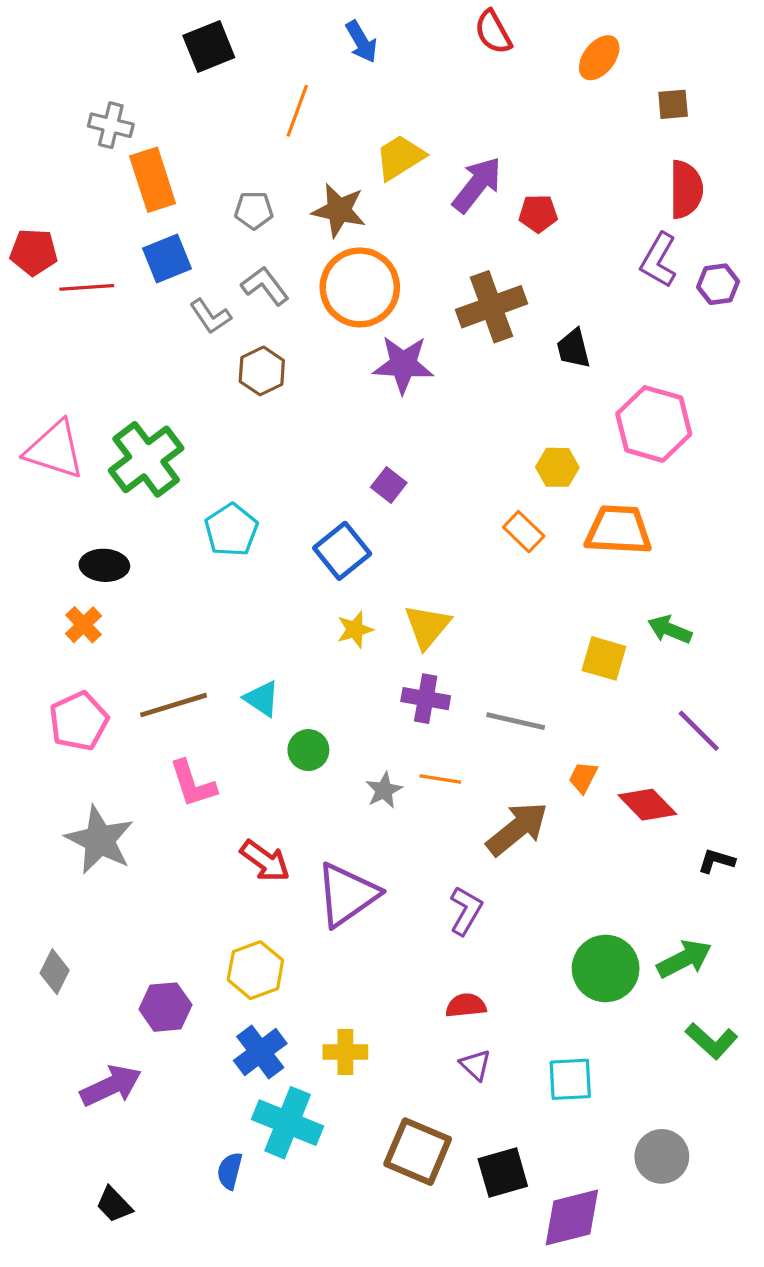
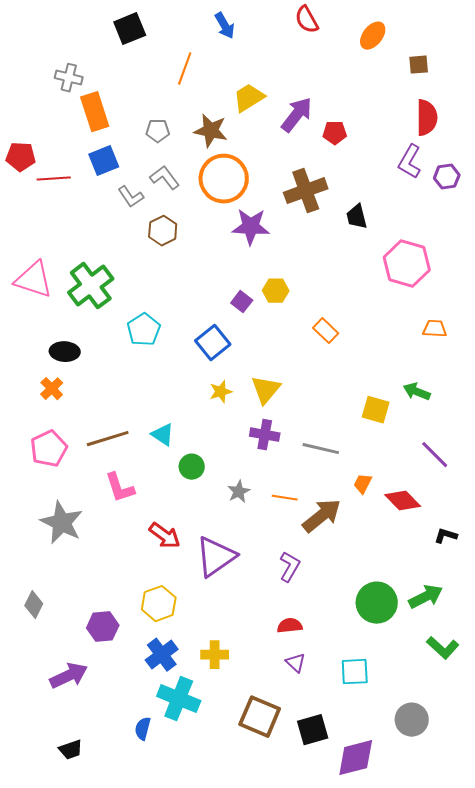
yellow hexagon: (557, 467) -> (276, 291), moved
orange trapezoid: (618, 530) -> (435, 329), moved, size x0.6
orange line: (440, 779) -> (285, 498), moved
black trapezoid: (114, 1205) -> (71, 750), turned -65

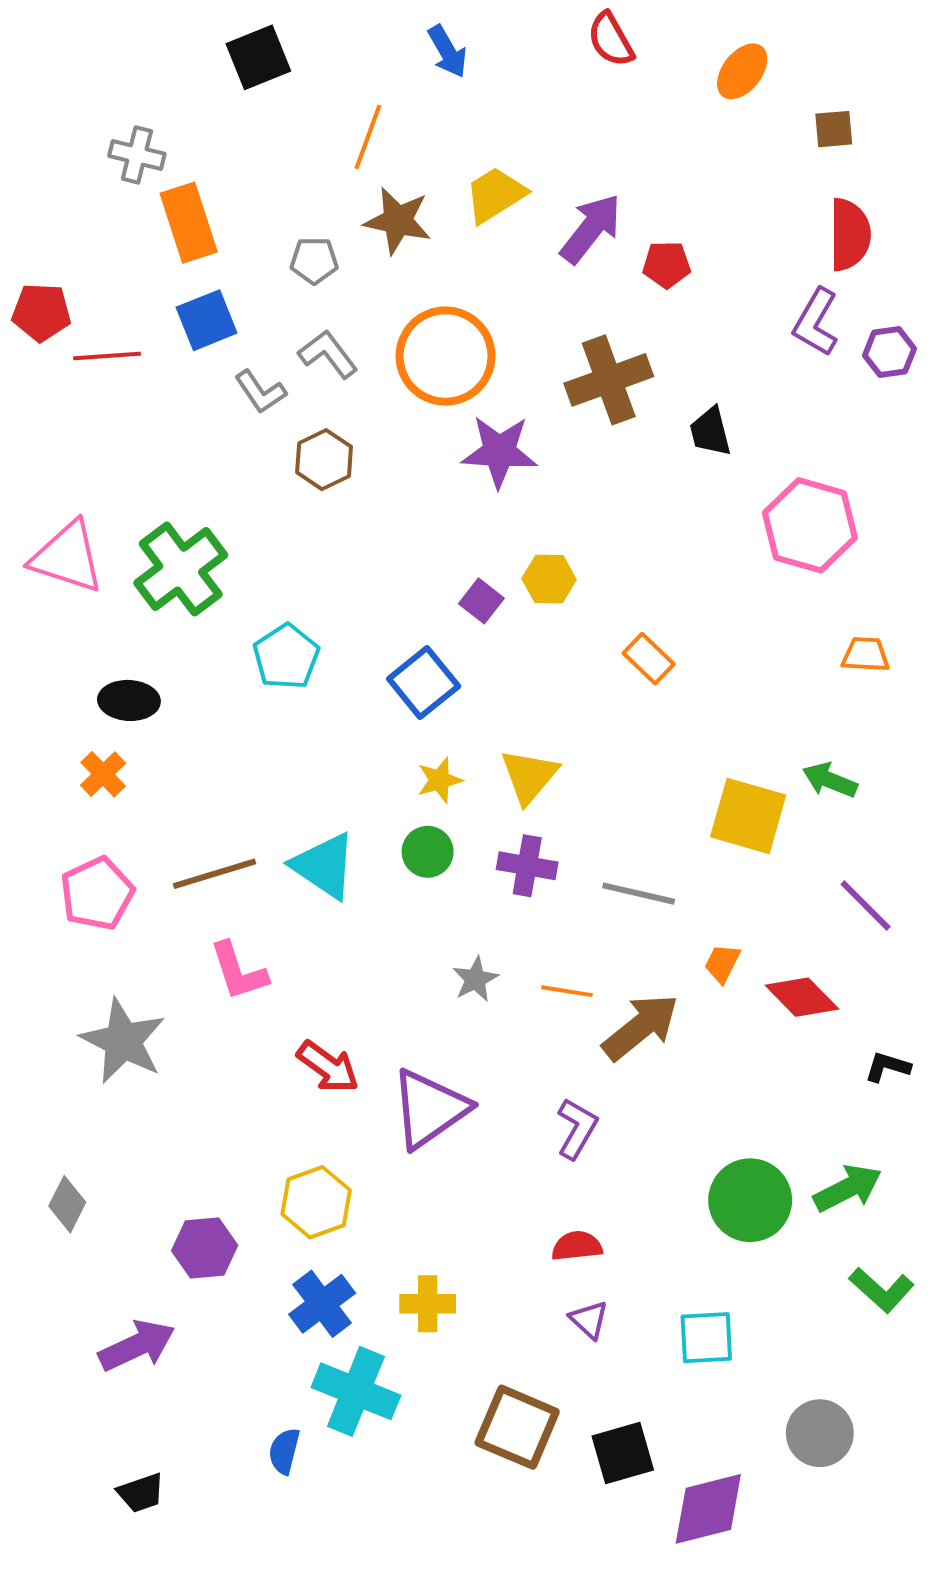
brown star: (211, 131) -> (398, 221), moved
yellow square: (376, 410) -> (748, 816), size x1.4
cyan triangle: (163, 435) -> (324, 866), size x1.5
green circle: (192, 467) -> (428, 852), moved

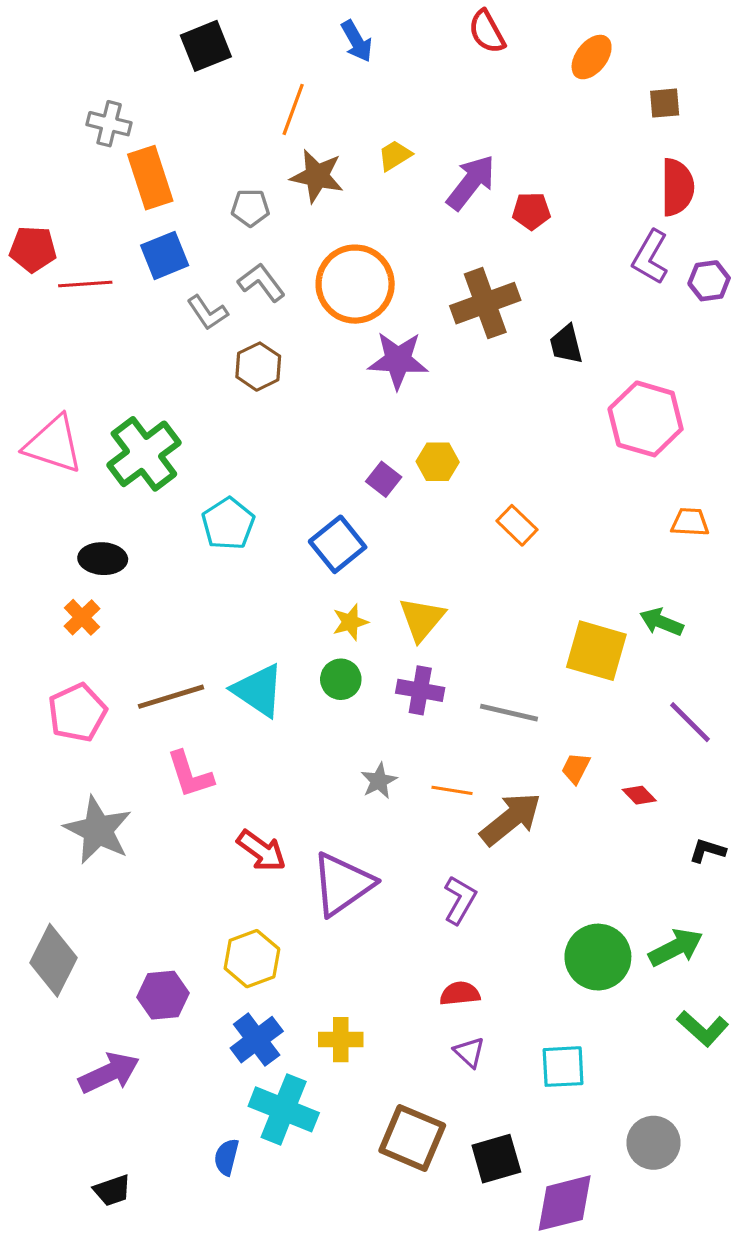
yellow trapezoid: (495, 195) -> (395, 155), size x0.7
red diamond: (802, 997) -> (639, 795), size x0.6
gray diamond: (67, 1204) -> (53, 960), size x1.6

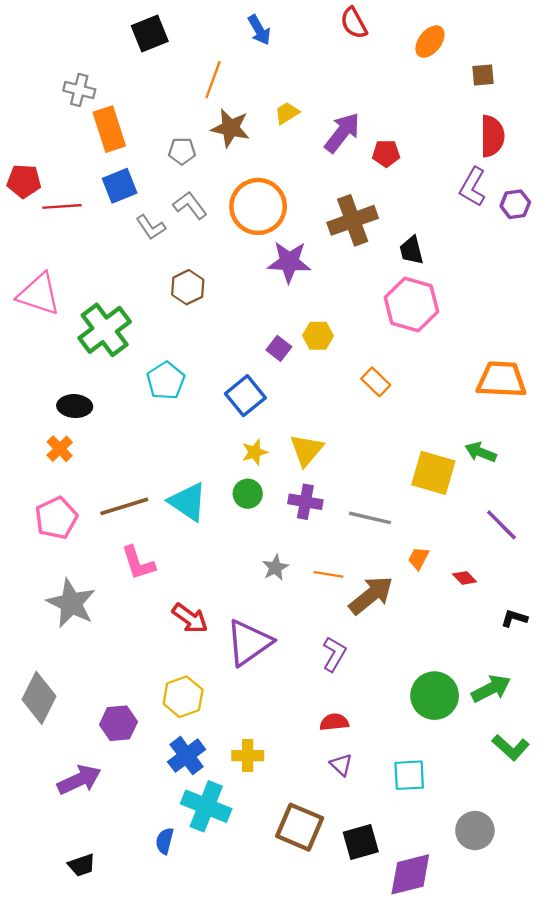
brown hexagon: (258, 367) -> (188, 287), moved
pink hexagon: (646, 419) -> (411, 305), moved
pink triangle: (53, 444) -> (39, 294), moved
orange trapezoid: (690, 522) -> (501, 380), size x1.8

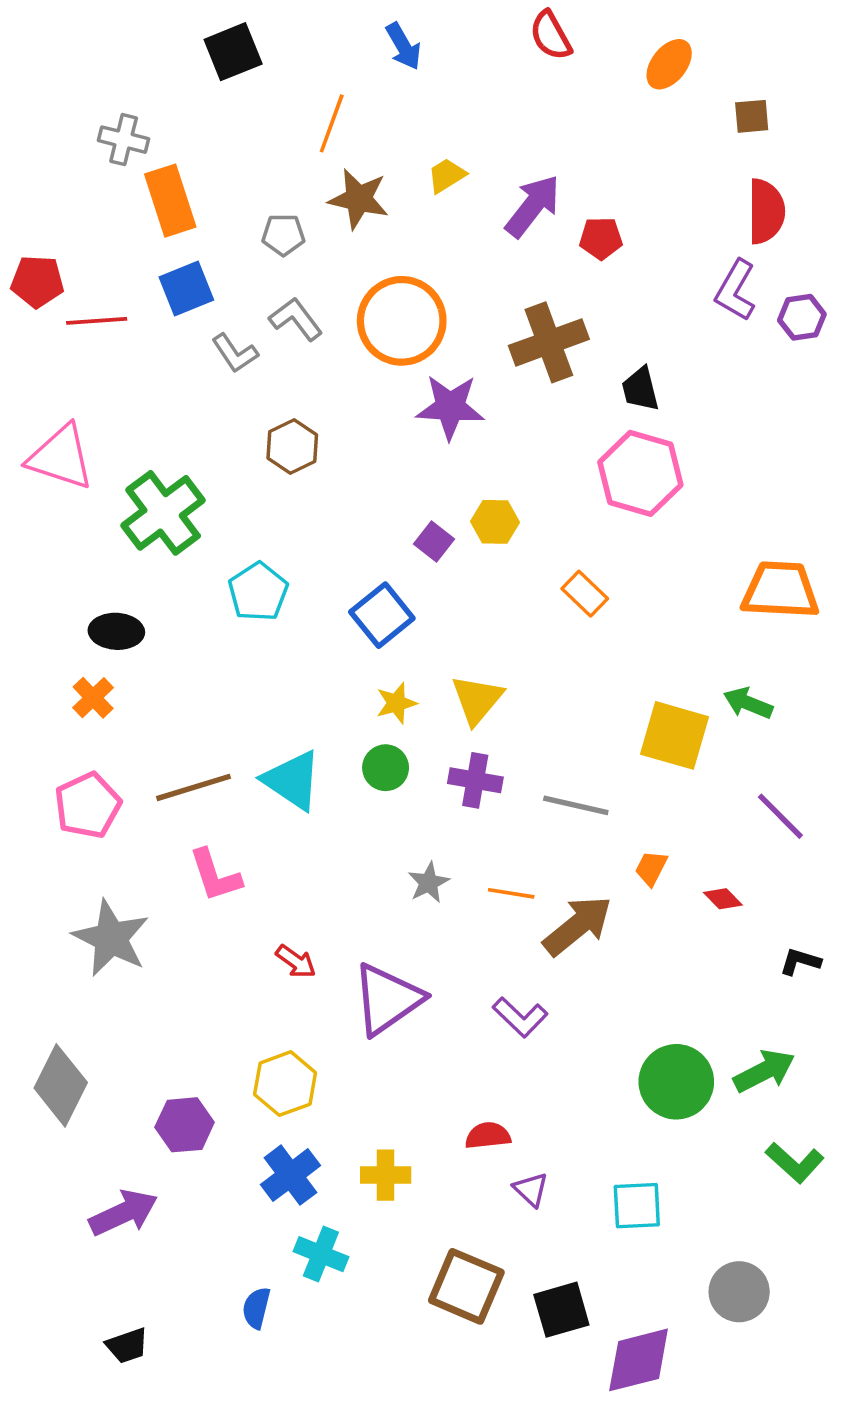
red arrow: (190, 618) -> (296, 962), size x0.7
purple L-shape: (334, 654) -> (520, 1017), turned 104
red semicircle: (334, 722) -> (488, 1136), moved
cyan cross: (206, 806) -> (321, 1254), size x0.7

